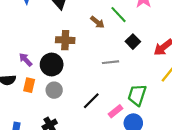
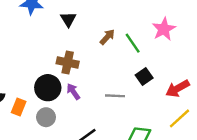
brown arrow: (97, 22) -> (107, 37), moved, turned -96
purple arrow: (26, 60) -> (73, 92), moved

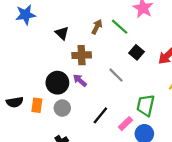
black triangle: (68, 19) -> (62, 33), moved
brown cross: (68, 63) -> (82, 55), moved
gray line: (115, 96) -> (116, 75), turned 56

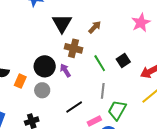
green line: (120, 27) -> (100, 63), moved
black triangle: (62, 33) -> (62, 23), size x1.5
gray line: (116, 75) -> (103, 91), moved, turned 35

